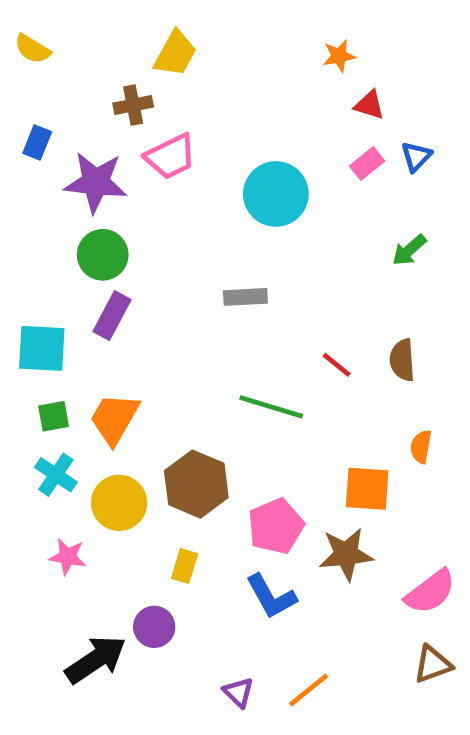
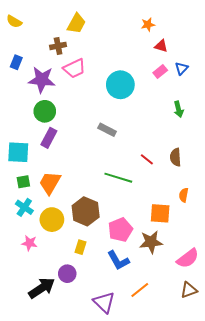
green arrow: (409, 250) -> (179, 109), turned -63
gray rectangle: (245, 297) -> (107, 130), turned 30
orange line: (309, 690) -> (140, 290), moved
purple triangle: (238, 692) -> (104, 302), size x1.6

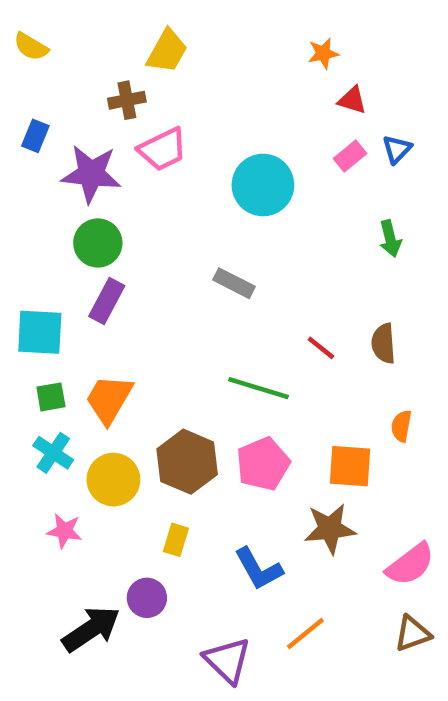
pink pentagon: (120, 230) -> (263, 464), moved

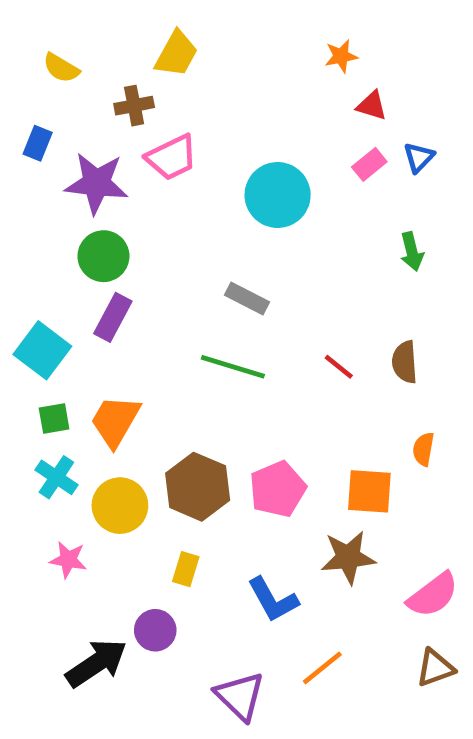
yellow semicircle: (31, 47) -> (61, 68), moved
cyan square: (40, 332) -> (42, 350), turned 34
green line: (258, 388) -> (233, 367), moved

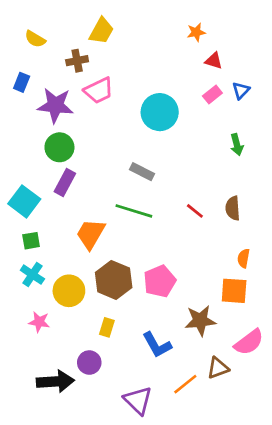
orange trapezoid: (115, 421) -> (91, 234), moved
orange square: (369, 491) -> (234, 291), moved
black arrow: (96, 663) -> (55, 381), turned 30
brown triangle: (435, 668) -> (218, 368), moved

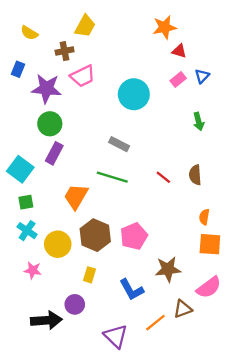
orange star: (196, 32) -> (165, 27), size x1.5
orange square: (234, 291) -> (210, 244), moved

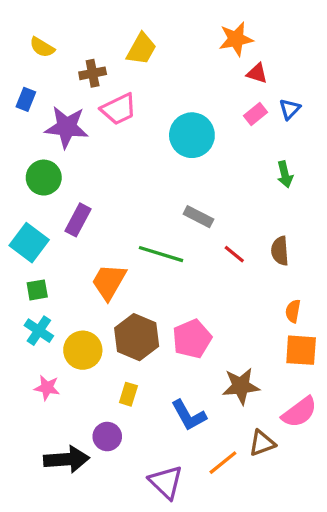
yellow trapezoid: (85, 26) -> (141, 49), moved
green circle: (50, 124) -> (44, 178), moved
gray rectangle: (119, 144) -> (198, 217), moved

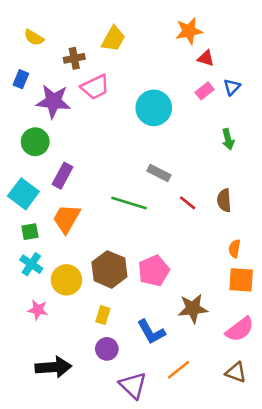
orange trapezoid: (109, 282) -> (66, 219), moved
purple circle: (107, 437) -> (107, 349), moved
brown triangle: (262, 443) -> (236, 372), moved, turned 40

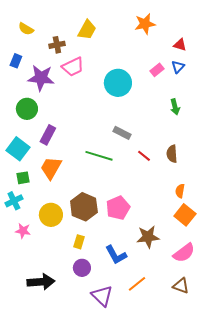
red triangle: (206, 58) -> (180, 45), moved
cyan cross: (31, 264) -> (14, 201), moved, turned 30
orange square: (241, 280) -> (185, 215), turned 35
pink star: (38, 310) -> (23, 231), moved

